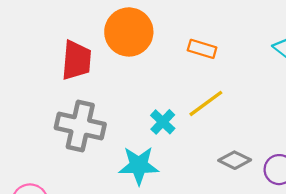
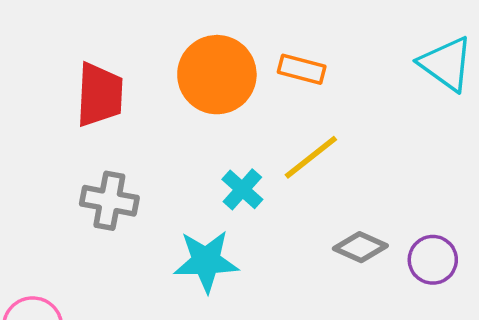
orange circle: (129, 32) -> (217, 75), moved
gray cross: (80, 126) -> (109, 201), size x0.7

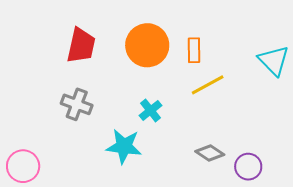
orange rectangle: (302, 69) -> (194, 50), turned 65
yellow line: (311, 157) -> (208, 85), moved

